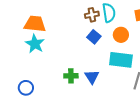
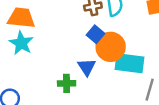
orange circle: (121, 35) -> (111, 47), moved, size x1.5
blue triangle: (92, 77) -> (87, 67), moved

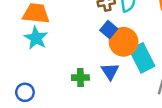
cyan rectangle: (129, 63) -> (142, 58), turned 56
blue triangle: (87, 67) -> (110, 71), moved

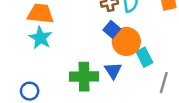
cyan rectangle: (142, 58) -> (144, 57), size x0.7
green cross: (80, 78) -> (84, 77), size x1.6

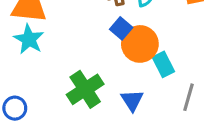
blue triangle: (113, 71) -> (132, 100), moved
green cross: (84, 77) -> (85, 89), turned -32

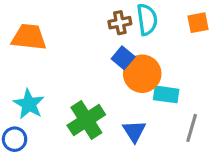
cyan star: (29, 39) -> (29, 104), moved
cyan rectangle: (163, 64) -> (166, 94), turned -55

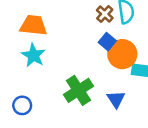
brown cross: (120, 23) -> (105, 14), turned -36
cyan star: (29, 104) -> (33, 55), moved

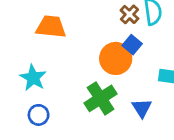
orange circle: (122, 54) -> (116, 58), moved
cyan star: (33, 55) -> (33, 78), moved

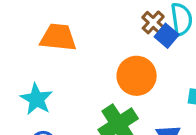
blue square: (132, 45) -> (167, 36), moved

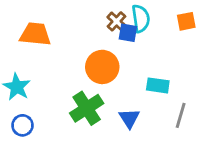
blue square: (167, 36) -> (128, 33), turned -30

